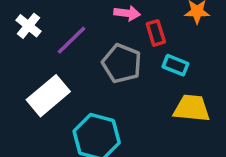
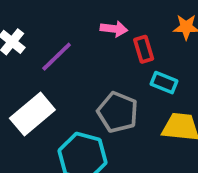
gray pentagon: (122, 63) -> (118, 112), moved

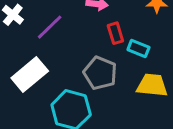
red rectangle: (144, 49) -> (115, 33), moved

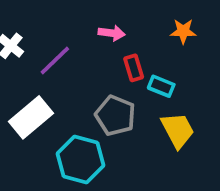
yellow trapezoid: (152, 85) -> (178, 130), turned 56

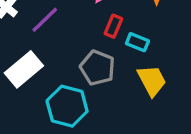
red rectangle: (134, 68) -> (113, 26), turned 40

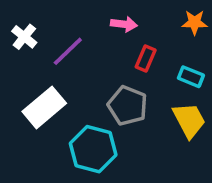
cyan rectangle: (137, 42) -> (191, 77), moved

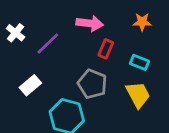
pink arrow: (124, 24) -> (90, 23), size x1.4
white rectangle: (44, 107) -> (30, 85), size x0.7

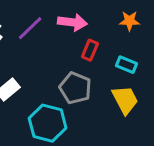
purple line: (48, 44) -> (30, 28), moved

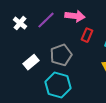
gray pentagon: (75, 88) -> (61, 55), moved, turned 30

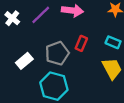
red rectangle: (87, 35) -> (81, 43), moved

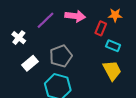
white cross: (12, 18) -> (19, 38), moved
red rectangle: (81, 43) -> (101, 28), moved

